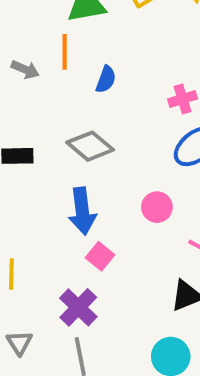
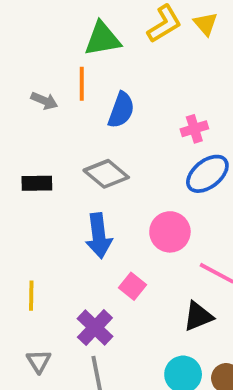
blue semicircle: (106, 79) -> (121, 110), size x1.4
pink circle: (157, 207) -> (170, 232), size x1.4
pink square: (100, 256) -> (132, 286), moved

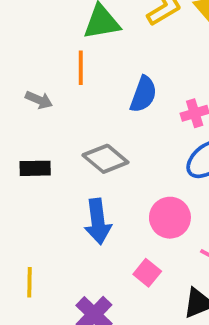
gray arrow: (44, 101) -> (39, 100), moved
blue semicircle: (121, 110) -> (143, 94), moved
pink square: (132, 286) -> (147, 273), moved

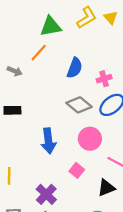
orange line: (81, 68) -> (39, 53), turned 42
gray diamond: (105, 159) -> (79, 105), moved

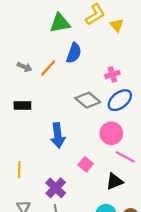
yellow triangle: (111, 18) -> (117, 25), moved
orange line: (39, 53) -> (48, 68), moved
blue semicircle: (75, 68) -> (74, 53), moved
pink circle: (90, 139) -> (111, 133), moved

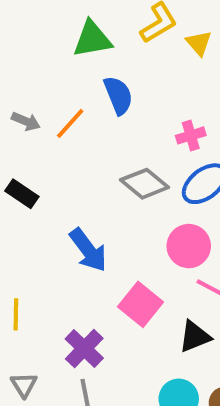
blue semicircle: (74, 53) -> (118, 95), turned -42
black rectangle: (22, 105) -> (22, 194), turned 35
blue arrow: (58, 135) -> (88, 250), turned -30
pink square: (86, 164) -> (140, 304), size x1.5

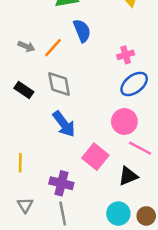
gray diamond: (145, 184) -> (59, 84), moved, turned 40
purple cross: (84, 349) -> (61, 183), turned -30

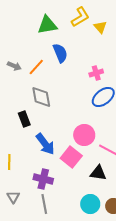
black rectangle: (24, 90) -> (24, 119), moved, turned 35
pink circle: (124, 122) -> (84, 135), moved
blue arrow: (64, 124) -> (45, 144), moved
black triangle: (128, 176) -> (98, 173), turned 30

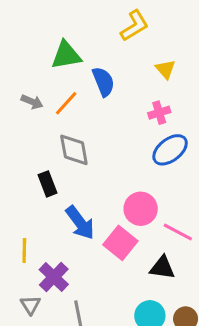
green triangle: (47, 25) -> (66, 55), moved
yellow triangle: (100, 27) -> (165, 69), moved
purple cross: (43, 179) -> (54, 277), moved, turned 30

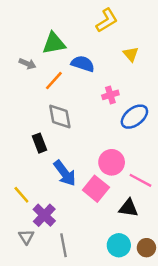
blue semicircle: (103, 82) -> (83, 64), turned -50
gray arrow: (32, 102) -> (27, 64), moved
pink cross: (159, 113) -> (110, 95), moved
yellow line: (24, 251) -> (21, 195), turned -42

